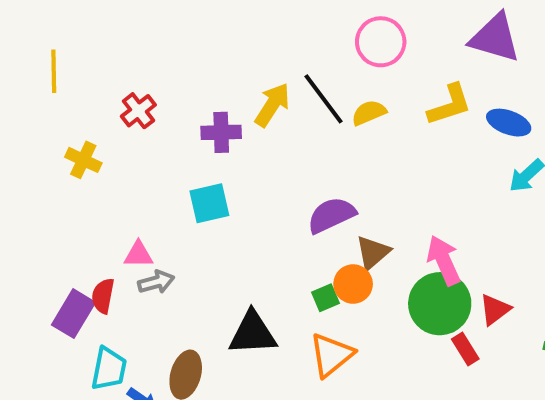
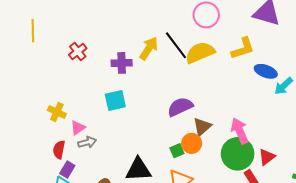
yellow semicircle: (369, 113) -> (200, 53), size x1.6
blue ellipse: (509, 123) -> (266, 71), moved
yellow cross: (83, 160) -> (57, 112), moved
pink triangle: (138, 254) -> (78, 128), turned -35
purple rectangle: (73, 314) -> (67, 169), moved, size x0.7

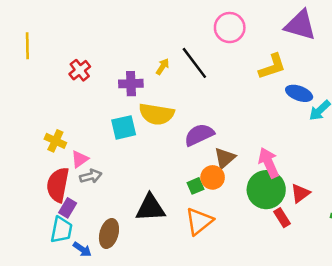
yellow arrow: (149, 48) -> (163, 67), size x0.6
yellow semicircle: (200, 53) -> (157, 114), moved, turned -148
red semicircle: (59, 150) -> (58, 185), size x1.6

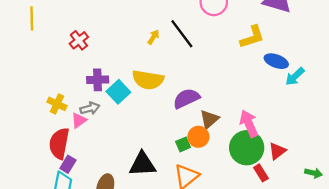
purple cross: (131, 84) -> (98, 80), moved
cyan square: (124, 127) -> (118, 92), turned -30
gray arrow: (91, 176) -> (90, 108), moved

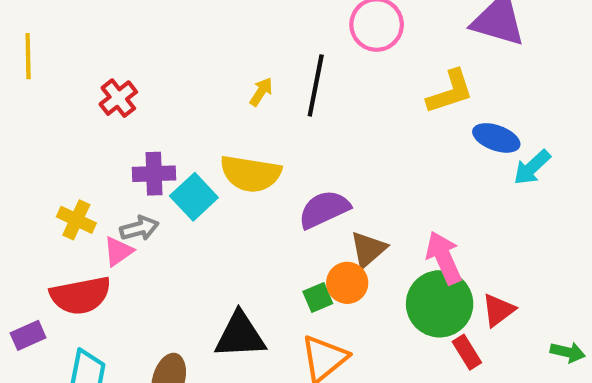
black line: (182, 34) -> (316, 85), turned 48
red semicircle: (59, 143) -> (81, 295), turned -112
purple rectangle: (68, 164) -> (28, 335), moved, turned 35

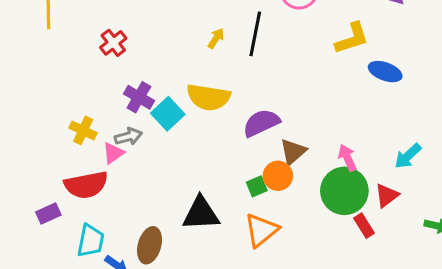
cyan arrow: (532, 167) -> (408, 156), moved
purple cross: (154, 174) -> (139, 97), turned 32
pink arrow: (444, 258) -> (347, 158), size x0.7

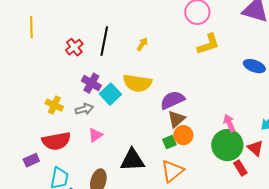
black line: (255, 34) -> (104, 41), moved
yellow L-shape: (352, 38) -> (208, 44), moved
brown triangle: (293, 152) -> (176, 119), moved
pink triangle: (113, 153) -> (95, 135), moved
red triangle: (387, 195) -> (255, 148), turned -42

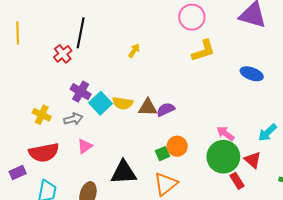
black line: (104, 41) -> (81, 33), moved
yellow semicircle: (137, 83) -> (123, 103), moved, size x0.7
purple semicircle: (172, 100) -> (166, 109), size x0.7
brown triangle: (176, 119) -> (148, 107), moved, turned 42
pink arrow: (229, 123) -> (225, 134), turned -30

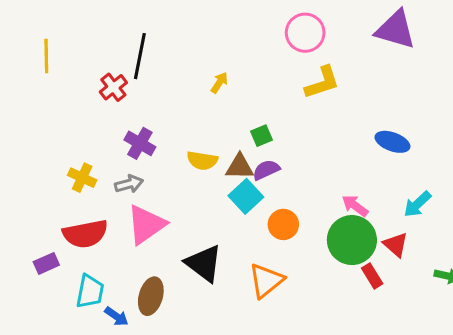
blue ellipse: (252, 74) -> (392, 142), moved
cyan square: (101, 103) -> (246, 196), moved
pink triangle: (85, 146) -> (146, 224), size x1.8
green square: (162, 154) -> (261, 136), moved
black triangle: (124, 172) -> (204, 263), turned 40

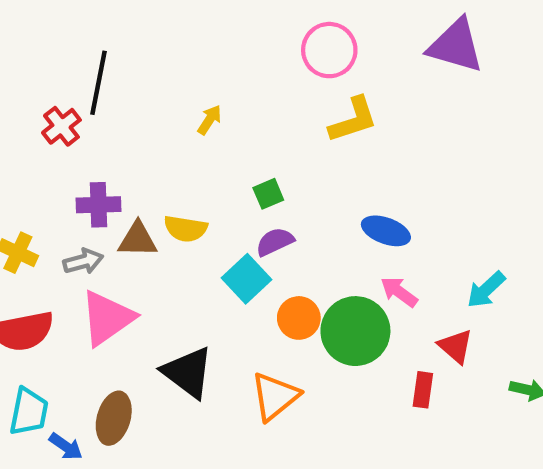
blue ellipse: (392, 142) -> (386, 231), moved
purple cross: (140, 143) -> (98, 205), turned -32
brown triangle: (240, 167) -> (138, 240), moved
green circle: (352, 240) -> (355, 331), moved
red rectangle: (372, 276) -> (423, 390), turned 40

